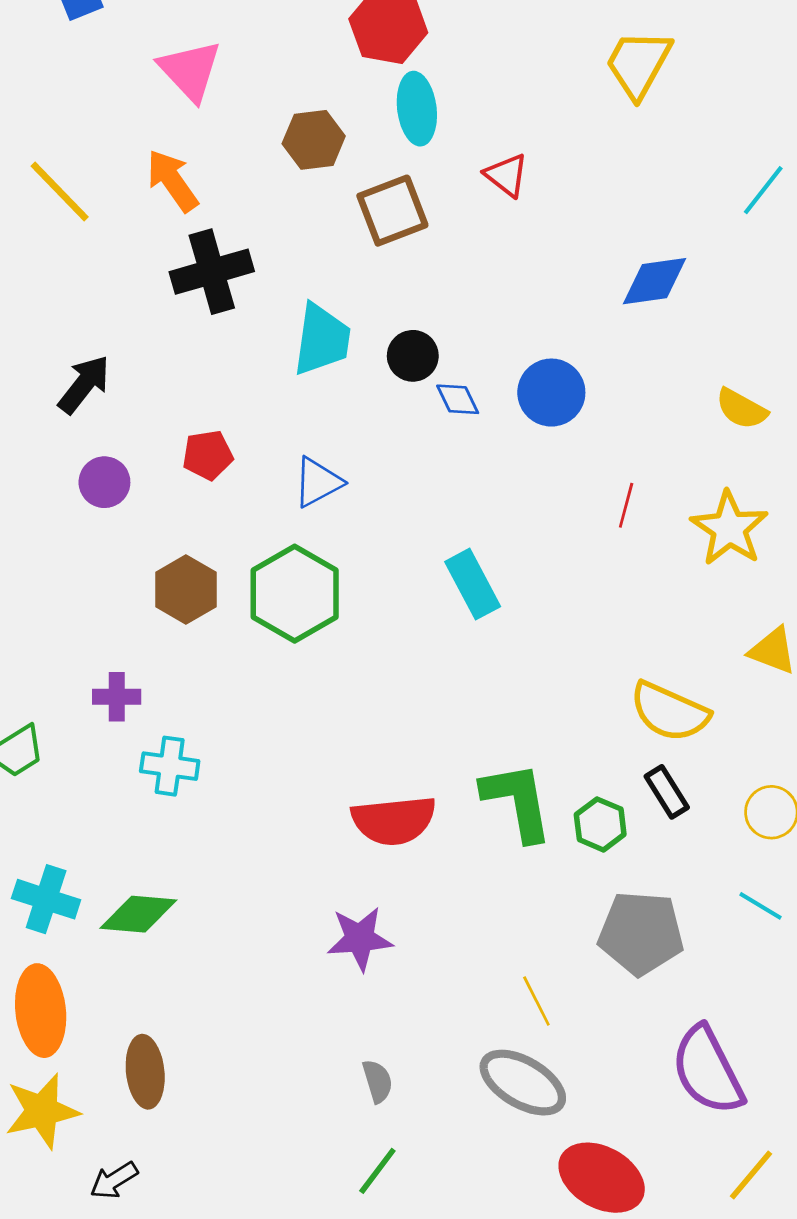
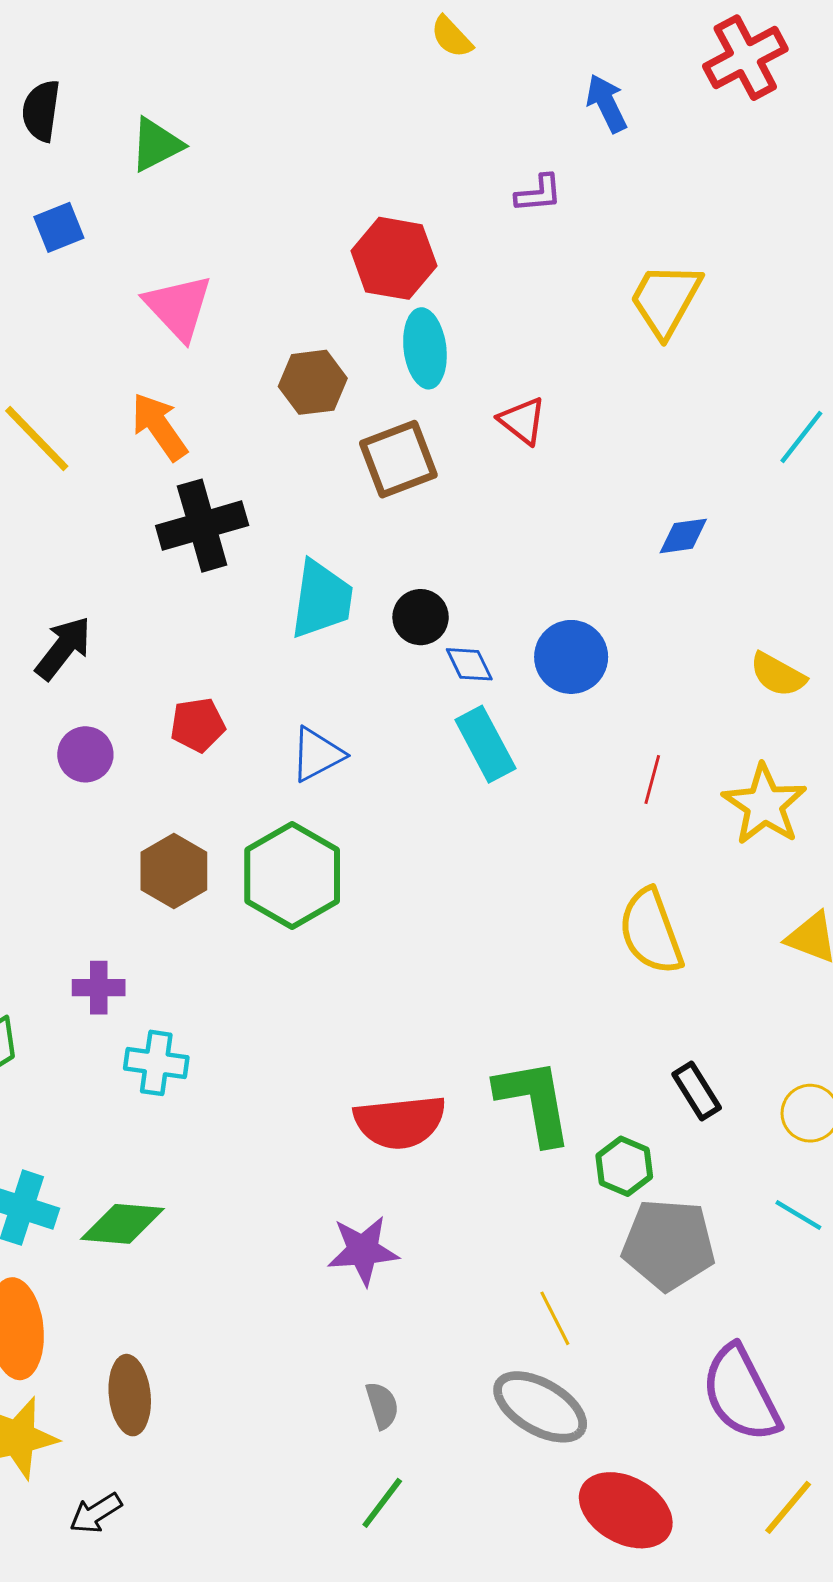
blue diamond: (655, 281) -> (683, 536), size x0.7
cyan rectangle: (473, 584) -> (485, 744), moved
yellow semicircle: (670, 712) -> (651, 932), moved, turned 46
green hexagon: (600, 824) -> (624, 1166), moved

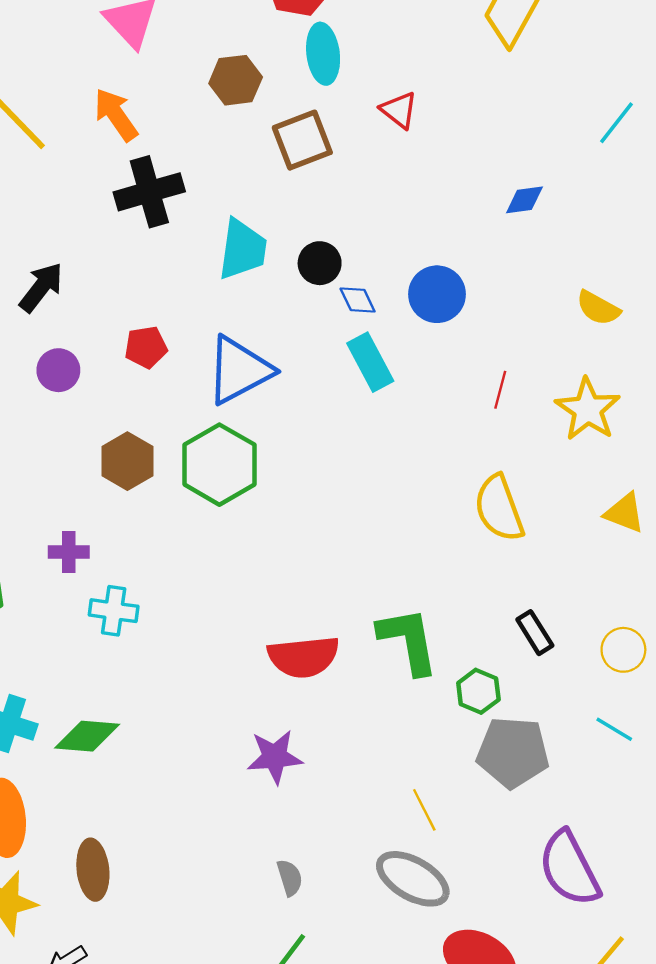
blue triangle: (317, 754) -> (239, 370), size x1.6

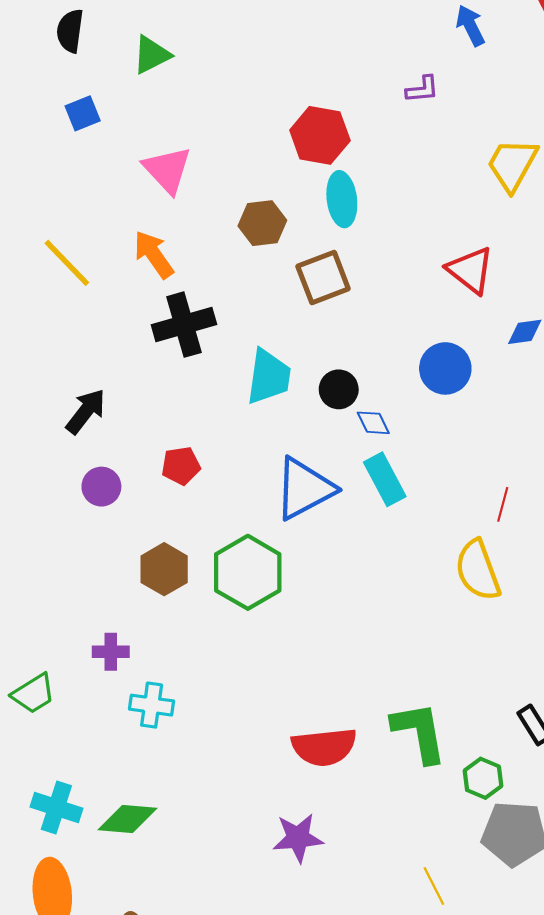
red triangle: (399, 110) -> (470, 270), moved, size x1.4
blue circle: (437, 294) -> (445, 368), moved
blue triangle: (239, 370) -> (304, 489), moved
yellow semicircle: (499, 508) -> (478, 570), moved

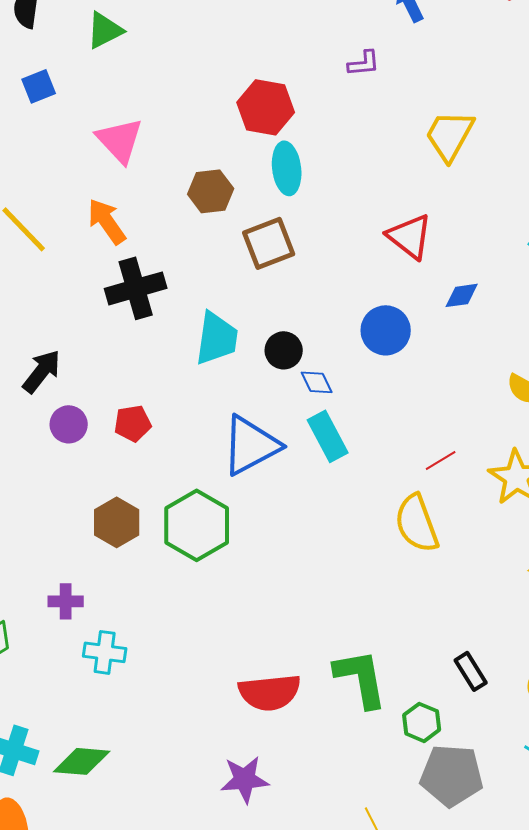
purple circle: (101, 487) -> (69, 424), moved
red line: (503, 504) -> (441, 460), turned 44

